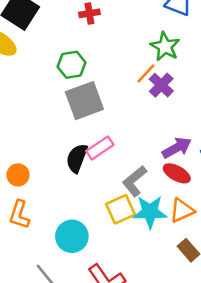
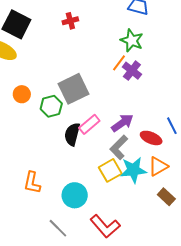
green hexagon: (72, 65) -> (51, 106), moved
purple arrow: (177, 148) -> (122, 123), moved
orange circle: (18, 175) -> (22, 94), moved

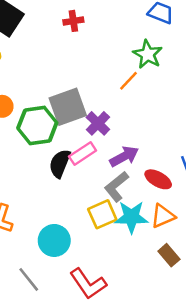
purple cross: (132, 71) -> (98, 123), moved
green hexagon: (51, 106) -> (37, 125), size x1.4

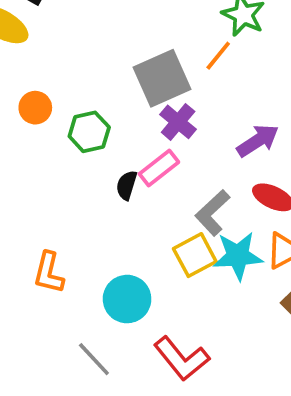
gray square: (68, 107) -> (162, 78), moved
green hexagon: (37, 125) -> (89, 132), size x0.7
purple arrow: (124, 156) -> (258, 141), moved
black semicircle: (60, 164) -> (127, 185), size x0.7

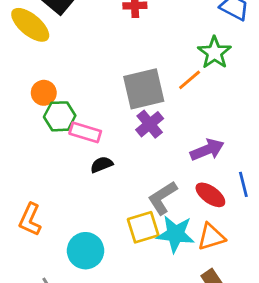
green hexagon: (89, 132) -> (60, 116), moved
pink rectangle: (159, 168) -> (85, 132), moved, turned 44
black semicircle: (127, 185) -> (102, 165), turned 40

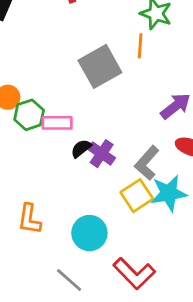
orange line: (190, 80) -> (140, 46), turned -30
purple cross: (150, 124) -> (102, 154), moved

